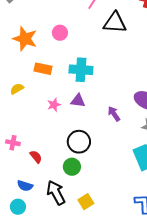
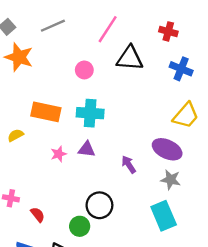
pink circle: (60, 33) -> (84, 70), moved
orange star: (25, 39) -> (19, 57), moved
orange rectangle: (43, 69) -> (46, 112), size x1.4
black circle: (79, 142) -> (99, 205), moved

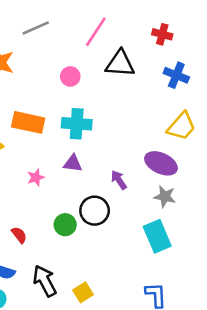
pink star: (59, 154) -> (36, 177), moved
black circle: (99, 205) -> (95, 211), moved
green circle: (80, 226) -> (65, 225), moved

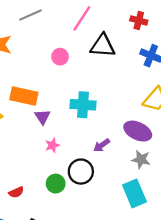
cyan cross: (77, 124) -> (83, 105), moved
purple triangle: (73, 163) -> (43, 117), moved, turned 49
pink star: (36, 177) -> (52, 145), moved
purple arrow: (119, 180) -> (102, 145), turned -91
red semicircle: (19, 235) -> (16, 192), turned 104

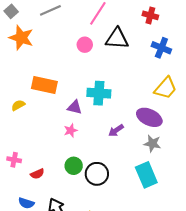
pink circle: (60, 57) -> (85, 45), moved
purple triangle: (43, 117) -> (75, 107), moved, turned -42
black circle: (81, 172) -> (97, 174), moved

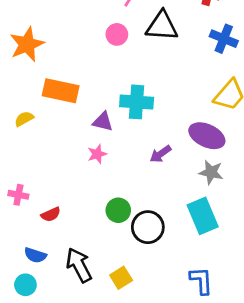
orange star: (21, 38) -> (27, 44), moved, turned 30
green circle: (74, 166) -> (118, 210), moved
black circle: (97, 174) -> (148, 227), moved

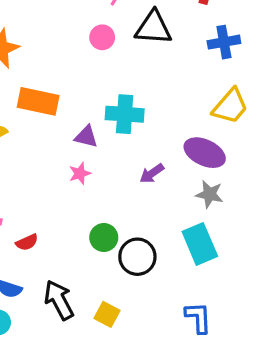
blue cross: (224, 39) -> (224, 42), turned -32
yellow square: (121, 278) -> (107, 314), turned -30

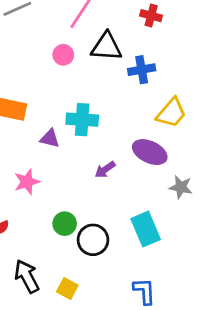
blue cross: (224, 42) -> (142, 70), moved
pink star: (80, 173) -> (27, 182), moved, size x1.4
gray star: (209, 194) -> (181, 187), moved

